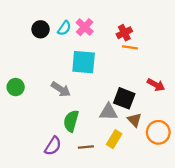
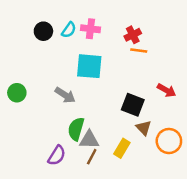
pink cross: (85, 27) -> (90, 29), turned -36
gray triangle: (108, 112) -> (89, 140), moved
brown line: (86, 147) -> (92, 157), turned -56

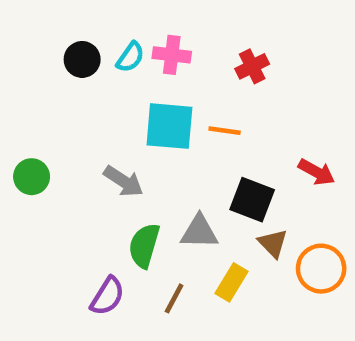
orange line: (139, 50) -> (225, 131), moved
gray triangle: (89, 140) -> (199, 232), moved

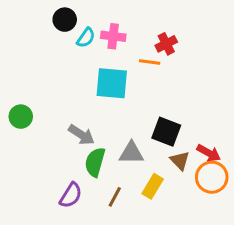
black circle: (82, 59) -> (65, 20), moved
orange line: (225, 131) -> (150, 62), moved
red arrow: (316, 172) -> (209, 153), moved
gray arrow: (123, 181) -> (81, 135), moved

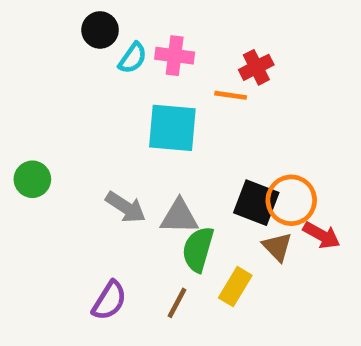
gray triangle: (131, 153) -> (179, 217), moved
green semicircle: (95, 162) -> (198, 249), moved
orange circle: (212, 177) -> (291, 200), moved

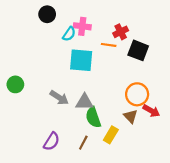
cyan semicircle: (133, 58) -> (69, 34), moved
black square: (256, 203) -> (138, 50), moved
green semicircle: (198, 249) -> (93, 117), turned -35

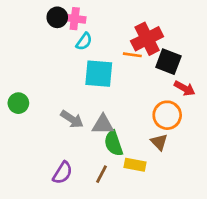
pink cross: (82, 26) -> (75, 19), moved
red cross: (121, 32) -> (147, 39), size x1.6
red arrow: (151, 111) -> (185, 88), moved
yellow rectangle: (111, 135) -> (135, 165), turned 70

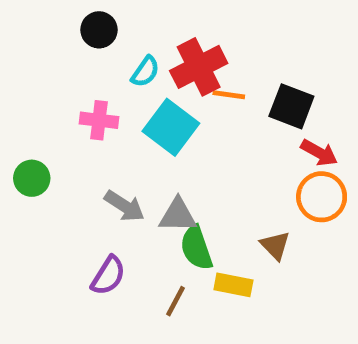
pink cross: (75, 19) -> (99, 120), moved
red cross: (147, 39) -> (199, 67), moved
cyan square: (99, 74) -> (171, 127), turned 32
orange circle: (167, 115) -> (322, 197), moved
purple semicircle: (63, 173) -> (108, 276), moved

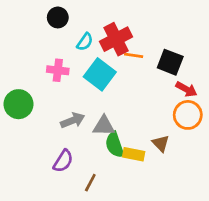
green circle: (32, 178) -> (19, 104), size x1.4
gray arrow: (124, 206) -> (73, 120), turned -55
yellow rectangle: (233, 285) -> (134, 154), moved
brown line: (175, 301) -> (90, 183), moved

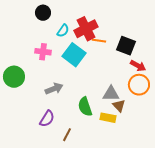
gray triangle: (104, 126) -> (111, 94), moved
yellow rectangle: (134, 154) -> (108, 118), moved

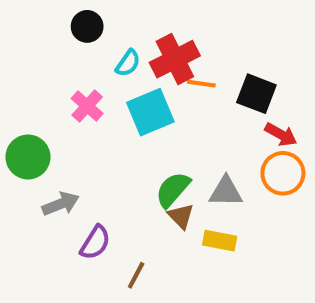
pink cross: (43, 52) -> (87, 106), turned 35
cyan square: (74, 55) -> (150, 112), turned 30
gray arrow: (54, 89) -> (61, 204), moved
brown triangle: (119, 106) -> (181, 216), moved
green semicircle: (85, 107) -> (173, 190), moved, turned 60

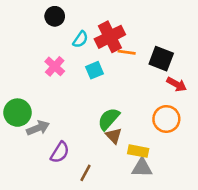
cyan square: (150, 112) -> (94, 70), size x0.6
green circle: (28, 157) -> (17, 113), moved
orange circle: (283, 173) -> (166, 119), moved
gray triangle: (226, 192) -> (142, 168), moved

